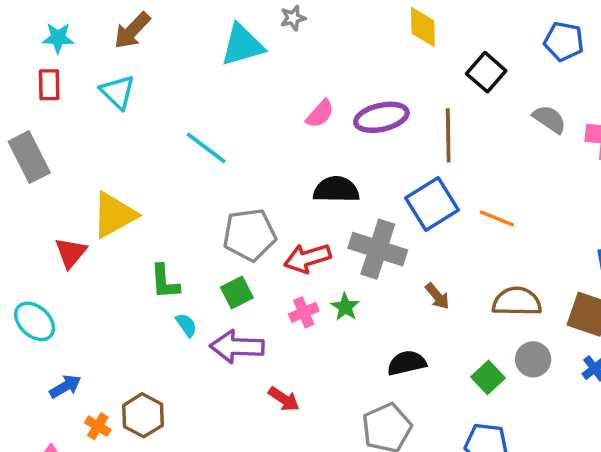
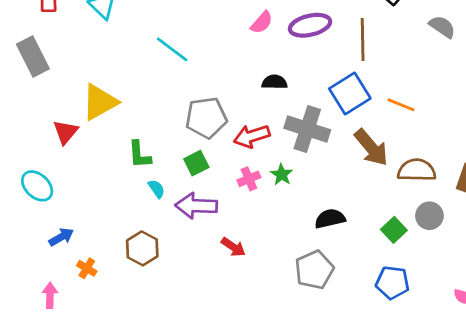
black semicircle: (336, 190) -> (274, 82), size x0.7
brown arrow: (437, 296) -> (371, 148), moved, size x1.8
brown hexagon: (143, 415) -> (142, 248), moved

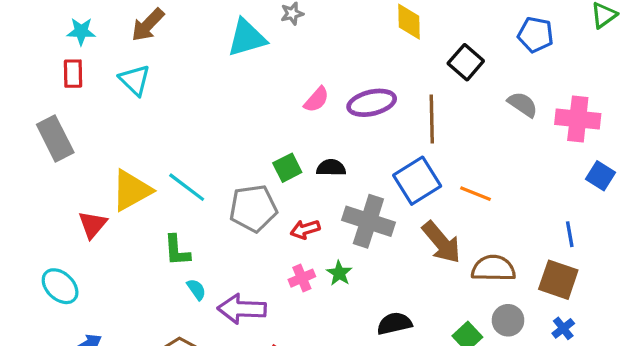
cyan line: (172, 49) -> (187, 187), moved
red arrow: (252, 136) -> (305, 229), size x0.7
green square: (196, 163) -> (287, 168), moved

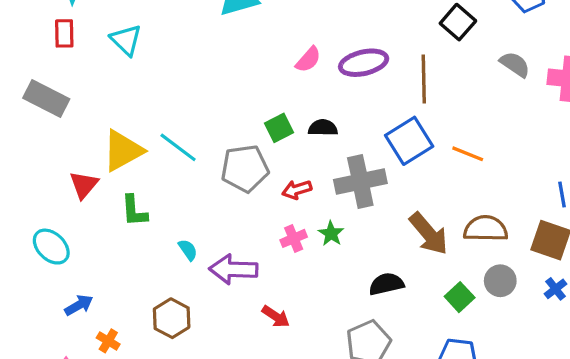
gray rectangle: (55, 138) -> (46, 99), turned -36
gray cross: (368, 221) -> (360, 182), turned -30
brown arrow: (441, 242) -> (429, 234), moved
green L-shape: (177, 250) -> (134, 211), moved

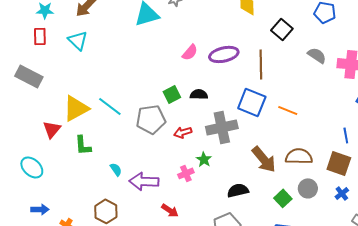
blue square: (409, 141) -> (252, 102), turned -36
pink cross: (294, 238) -> (186, 173), moved
blue arrow: (79, 305) -> (40, 209), moved, turned 30

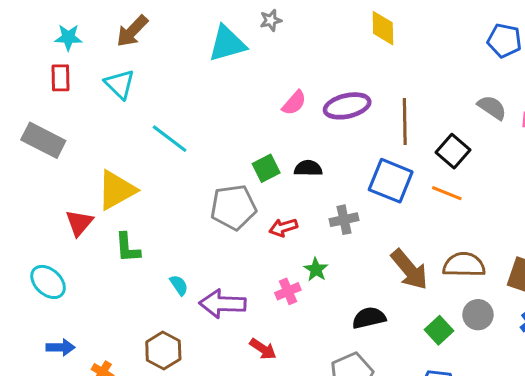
black square: (282, 29) -> (453, 151), moved
cyan line: (110, 106) -> (170, 139), moved
gray cross: (222, 127) -> (344, 220), size x0.6

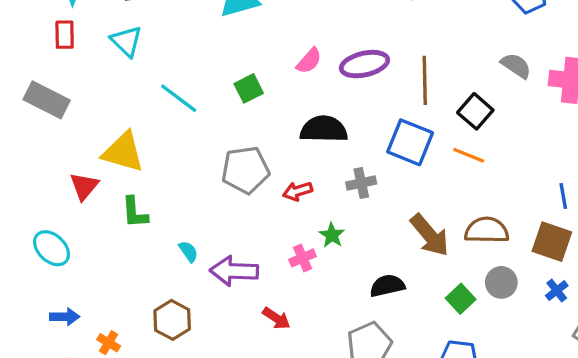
green square: (266, 168) -> (249, 88), moved
black semicircle: (308, 168) -> (324, 129), size x1.6
yellow triangle: (117, 190) -> (123, 152), turned 45

